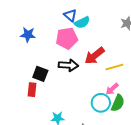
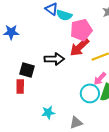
cyan semicircle: (82, 23) -> (64, 15), turned 49
pink pentagon: (67, 38) -> (81, 30), moved

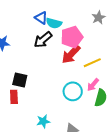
black arrow: (54, 59) -> (43, 40), moved, turned 144
cyan circle: (90, 93) -> (73, 91), moved

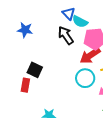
black arrow: (43, 40) -> (66, 35), turned 84
cyan circle: (73, 91) -> (85, 78), moved

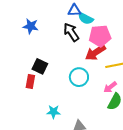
blue triangle: (69, 14) -> (74, 10), turned -48
cyan circle: (85, 78) -> (79, 77), moved

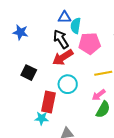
cyan semicircle: (86, 18) -> (76, 26), turned 70
red arrow: (95, 53) -> (63, 57), moved
red rectangle: (30, 81) -> (48, 102), moved, size x1.5

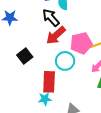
pink pentagon: (90, 43) -> (81, 43), moved
black square: (29, 73) -> (25, 56), turned 35

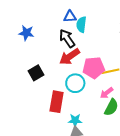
cyan star: (45, 99) -> (75, 120), moved

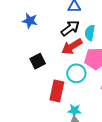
cyan semicircle: (81, 25) -> (90, 33), moved
black arrow: (67, 38) -> (70, 28), turned 84

